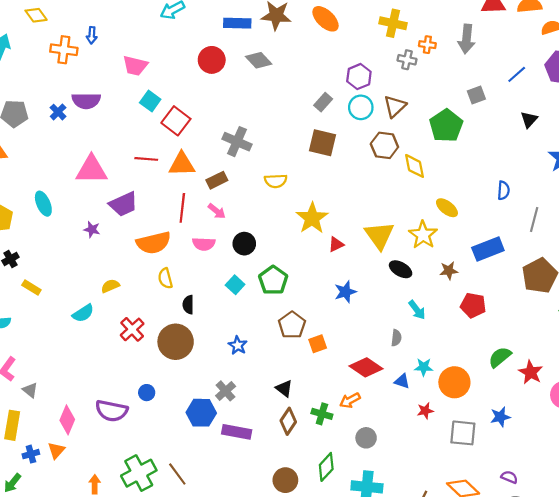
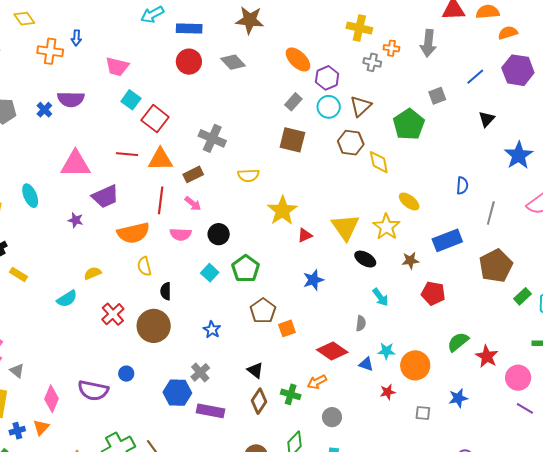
orange ellipse: (325, 19) -> (298, 59), moved
blue rectangle: (237, 23) -> (189, 28), moved
gray square: (463, 433) -> (423, 413), size x0.6

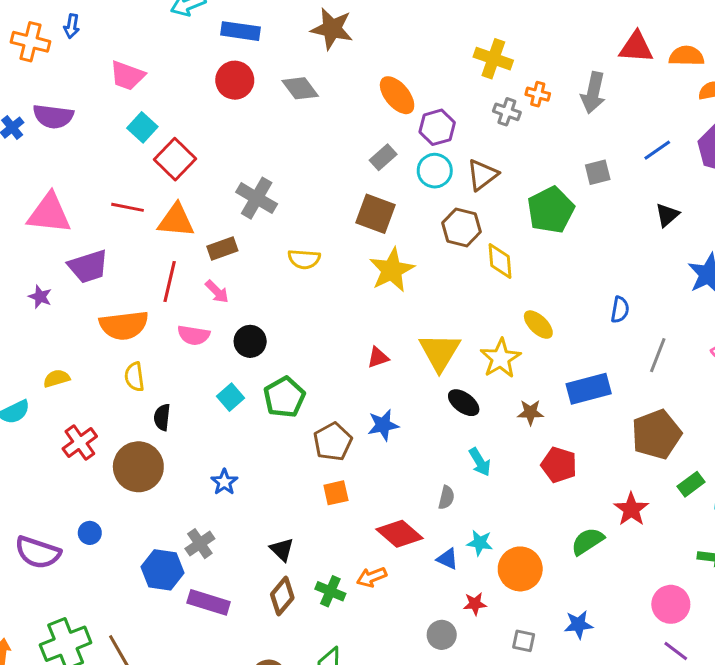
yellow star: (282, 211) -> (392, 270), moved
brown pentagon: (263, 311) -> (333, 442), moved
red star: (487, 356) -> (631, 509), moved
gray circle: (332, 417) -> (442, 635), moved

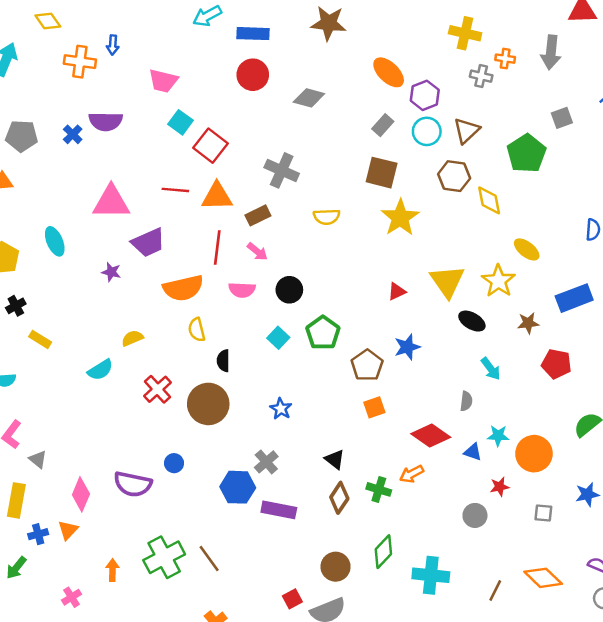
gray diamond: (300, 88) -> (309, 98), moved, turned -32

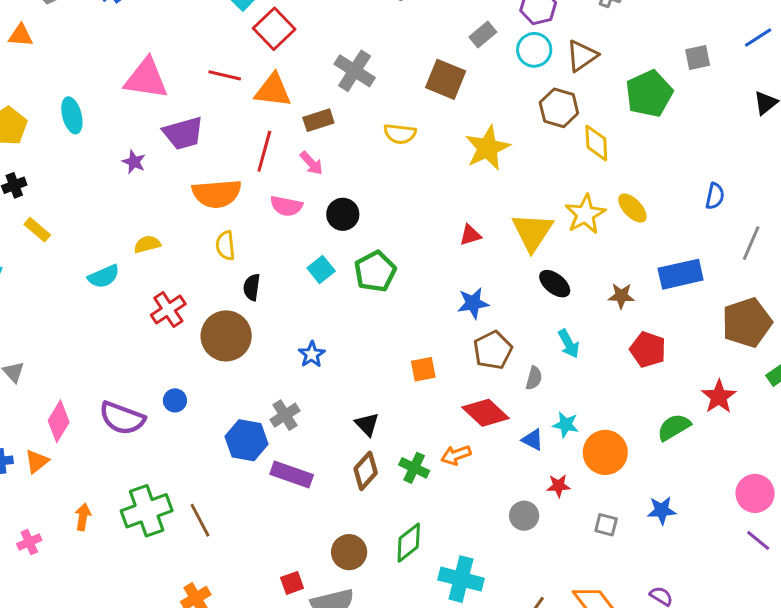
brown square: (382, 173) -> (446, 79), moved
yellow star: (498, 281) -> (585, 214), moved
brown pentagon: (367, 365) -> (493, 350), moved

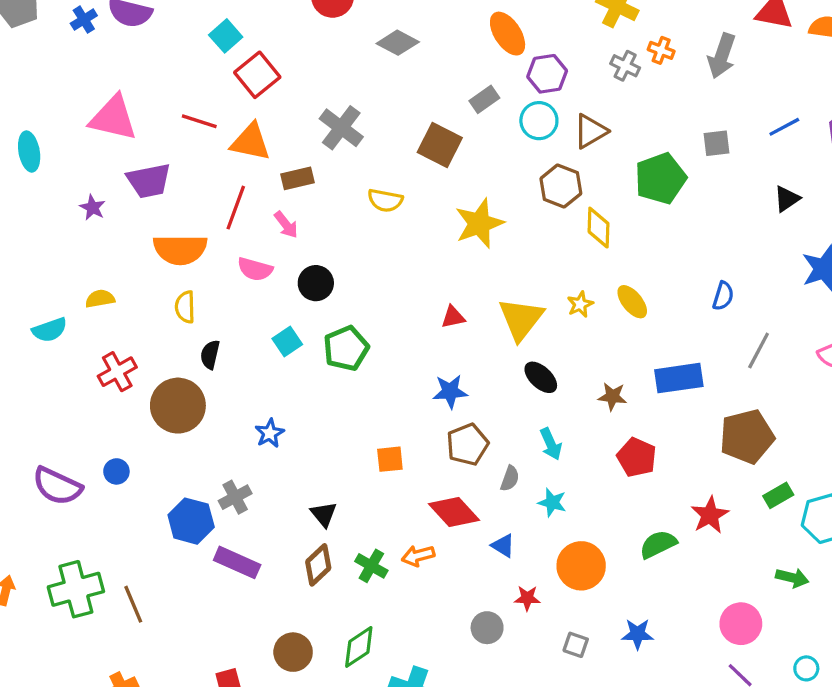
yellow star: (585, 214) -> (580, 304), size x0.6
cyan star: (566, 425) -> (552, 503), moved

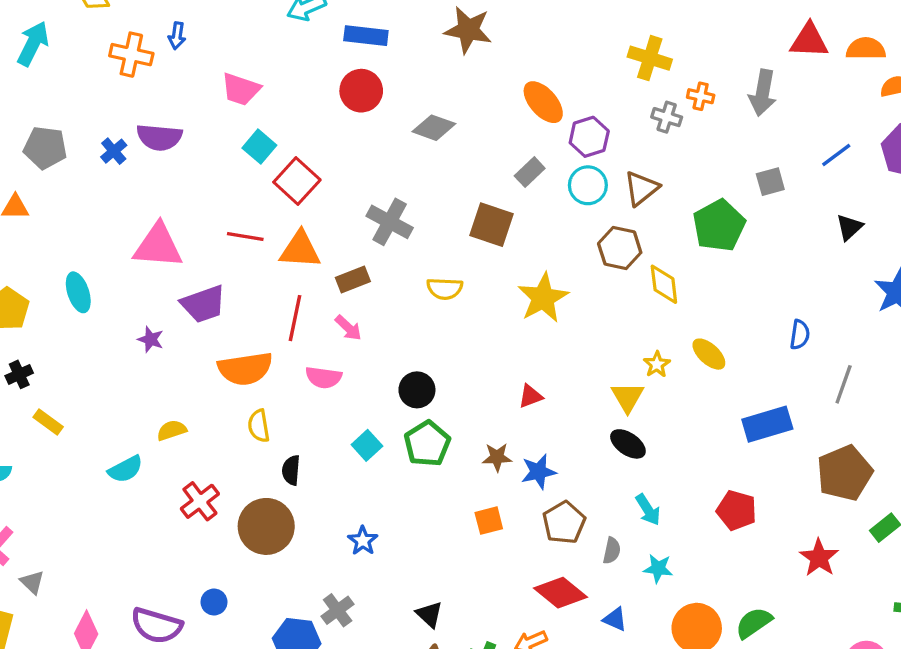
black circle: (316, 283) -> (417, 390), moved
yellow triangle: (521, 319) -> (627, 397), moved, size x0.7
brown star: (612, 396) -> (497, 457), moved
orange square: (390, 459) -> (489, 521), moved
green semicircle: (658, 544) -> (754, 623), moved

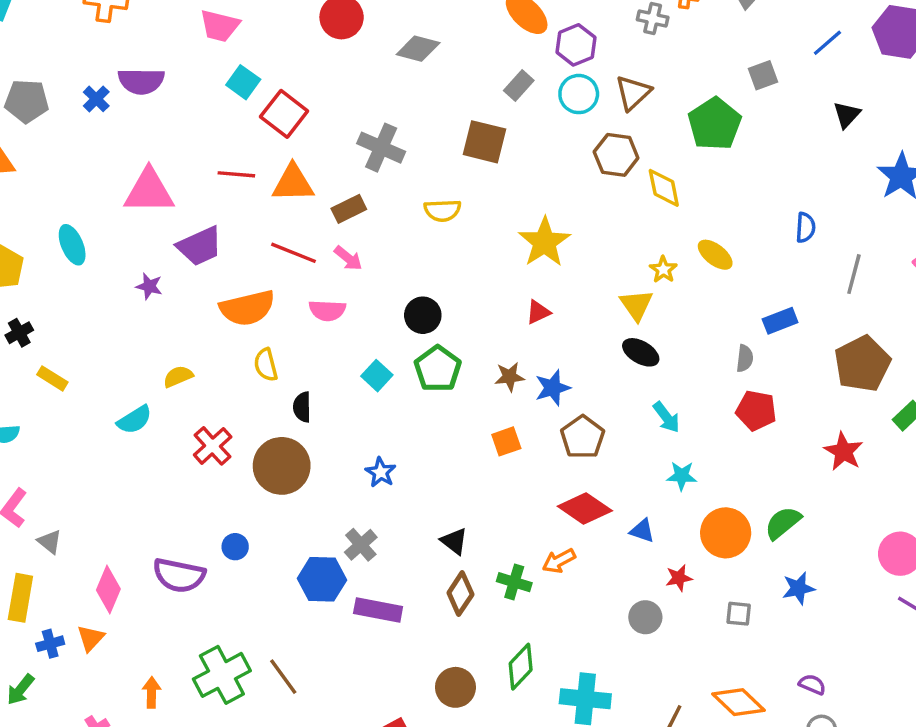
yellow star: (543, 298) -> (544, 242), moved
red line: (295, 318) -> (294, 253), turned -75
blue rectangle: (767, 424) -> (780, 321), size x0.7
gray semicircle: (612, 551) -> (745, 358), moved

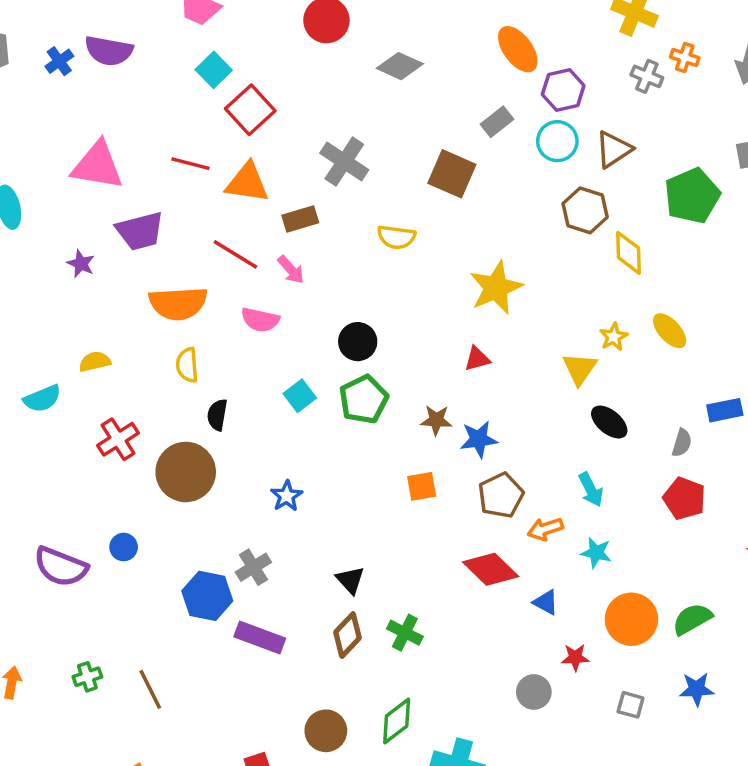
black ellipse: (641, 352) -> (609, 422), moved
orange arrow: (559, 561) -> (545, 529), moved
green cross: (222, 675) -> (87, 677), size x0.5

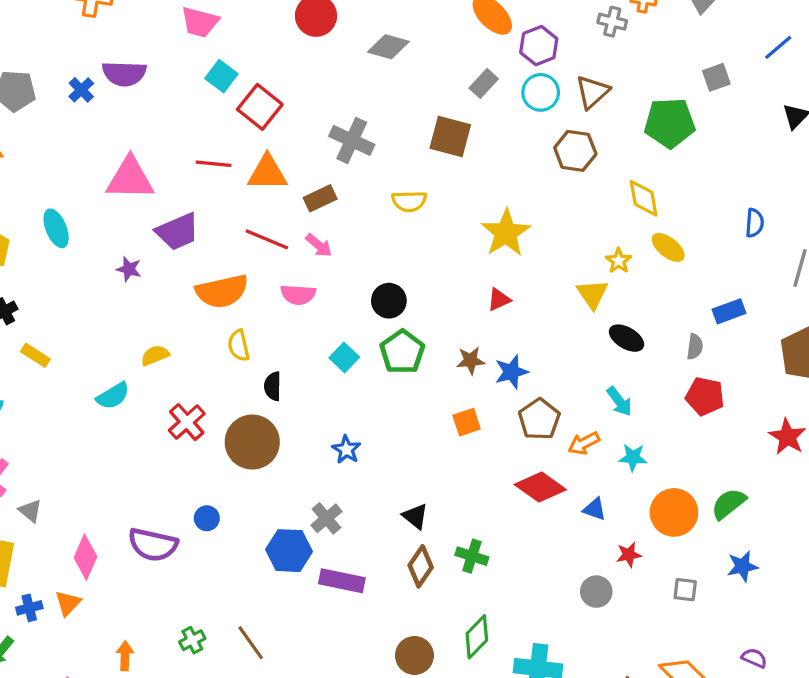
green pentagon: (692, 196) -> (670, 123), turned 30
yellow diamond: (629, 253) -> (644, 198), moved

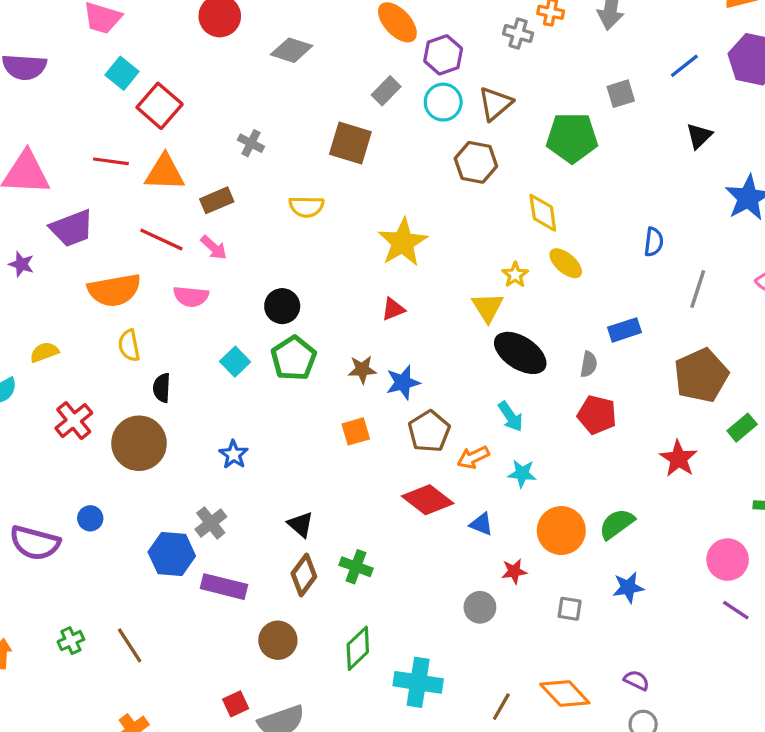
gray cross: (352, 140) -> (251, 143), size x0.6
black ellipse: (627, 338) -> (520, 353), size x1.5
brown circle: (414, 655) -> (278, 640), moved

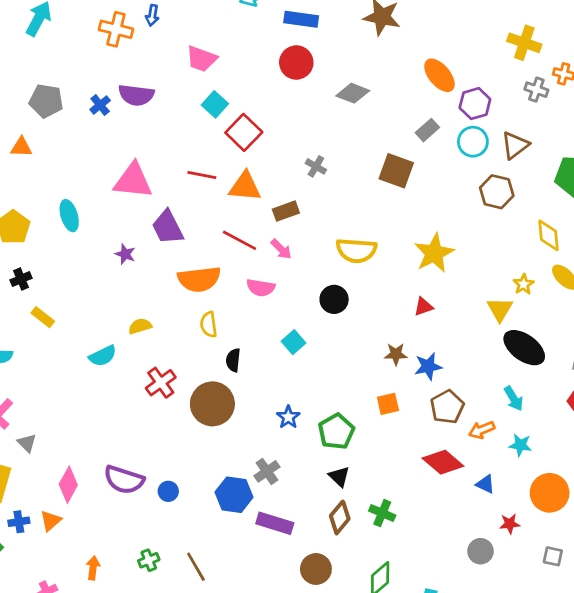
yellow semicircle: (306, 207) -> (356, 250), moved, size x1.4
purple trapezoid: (72, 228) -> (168, 227), turned 81
green pentagon: (294, 358) -> (336, 431), moved
blue circle: (90, 518) -> (168, 491), moved

